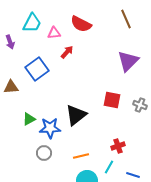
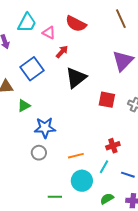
pink triangle: (54, 33) -> (49, 33), turned 32
black triangle: (76, 115) -> (76, 78), moved
green triangle: (29, 119) -> (24, 106), moved

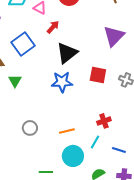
green triangle: (24, 106) -> (15, 81), turned -32
blue star: (45, 128) -> (62, 82), moved

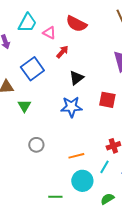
black triangle: (67, 53) -> (76, 78), size x0.7
gray circle: (30, 128) -> (36, 145), moved

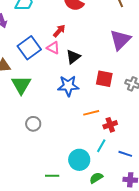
pink triangle: (49, 33) -> (53, 48), moved
green triangle: (24, 106) -> (21, 85), size x1.5
orange line: (76, 156) -> (91, 113), moved
green semicircle: (107, 199) -> (96, 178), moved

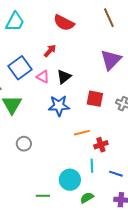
pink triangle: (53, 48) -> (43, 77), moved
cyan line: (101, 146) -> (92, 166), turned -32

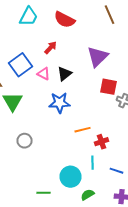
cyan trapezoid: (15, 22) -> (28, 17), moved
purple triangle: (111, 60) -> (98, 57), moved
red square: (95, 99) -> (108, 87), moved

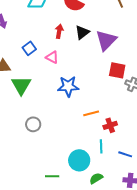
red arrow: (50, 48) -> (59, 31), turned -32
blue square: (20, 65) -> (29, 48), size x0.6
black triangle: (64, 74) -> (82, 32), moved

